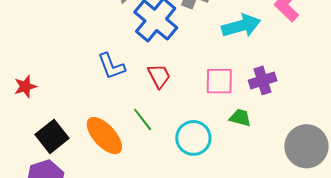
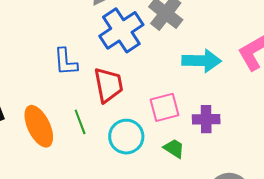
red trapezoid: (159, 76) -> (108, 85), size x1.4
pink square: (219, 81) -> (164, 107), turned -32
cyan circle: (193, 138) -> (126, 137), moved

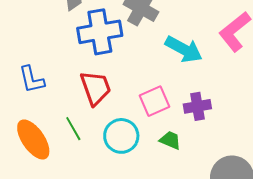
blue cross: (121, 30) -> (100, 32), turned 33
cyan arrow: (202, 61) -> (184, 49), turned 36
blue L-shape: (66, 62) -> (32, 79), moved

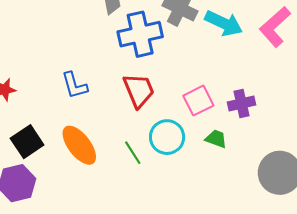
cyan arrow: (184, 49) -> (224, 23), moved
green line: (73, 129) -> (133, 153), moved

